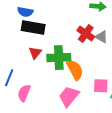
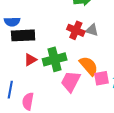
red triangle: (35, 53) -> (30, 60), turned 32
orange semicircle: (75, 70) -> (89, 66), moved
pink trapezoid: (69, 96) -> (71, 81), moved

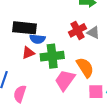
blue semicircle: (12, 22) -> (37, 39), moved
red cross: (76, 30) -> (77, 30), turned 30
pink square: (101, 78) -> (96, 92), moved

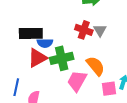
red cross: (77, 30) -> (84, 30), turned -36
gray triangle: (93, 33) -> (100, 30), turned 40
red triangle: (28, 53) -> (37, 58), size x1.5

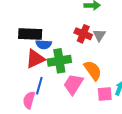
blue line: (16, 87) -> (39, 86), moved

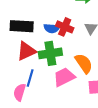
red cross: (83, 34) -> (65, 27), moved
blue semicircle: (44, 44) -> (52, 28), moved
pink trapezoid: (73, 84) -> (64, 77), turned 30

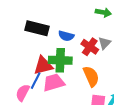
red cross: (65, 27) -> (90, 47), moved
red triangle: (26, 51) -> (43, 66), moved
pink trapezoid: (64, 77) -> (54, 82), moved

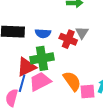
orange semicircle: (91, 76) -> (72, 81), moved

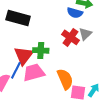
blue semicircle: (43, 33) -> (75, 13), moved
green cross: (42, 58) -> (41, 50), size x0.7
red triangle: (26, 67) -> (24, 56), turned -40

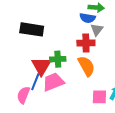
gray triangle: (85, 34) -> (97, 30), moved
red cross: (70, 37) -> (86, 43), turned -30
orange semicircle: (65, 79) -> (86, 66), moved

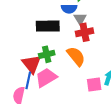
black rectangle: (32, 29) -> (48, 26), moved
red cross: (86, 43) -> (85, 32), moved

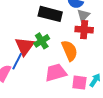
green cross: (47, 54) -> (42, 41), turned -35
pink trapezoid: (46, 78) -> (56, 73), moved

